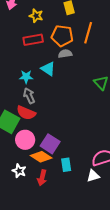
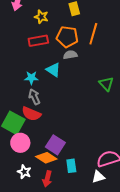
pink circle: (25, 140) -> (20, 143), moved

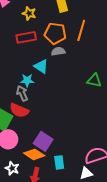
cyan star: (31, 78) -> (27, 80), moved
green triangle: (106, 84) -> (94, 80), turned -35

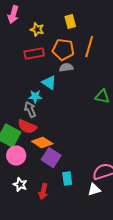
orange diamond: (34, 154) -> (42, 143), moved

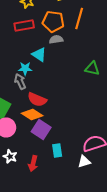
red semicircle: (27, 127) -> (37, 100), moved

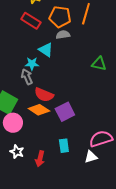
red rectangle: (24, 26) -> (31, 21), turned 42
purple square: (41, 130) -> (65, 112), moved, turned 30

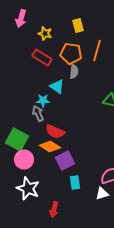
gray semicircle: (63, 35) -> (74, 72), turned 104
purple square: (65, 112) -> (65, 160), moved
white star: (17, 152) -> (28, 188), size x1.6
red arrow: (40, 159) -> (54, 210), moved

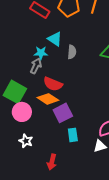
gray semicircle: (74, 72) -> (72, 52), moved
gray arrow: (38, 114) -> (36, 66), turned 49
white star: (28, 188) -> (26, 141), size x0.6

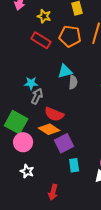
cyan triangle: (55, 39) -> (65, 71), moved, turned -49
cyan star: (41, 53) -> (31, 83), moved

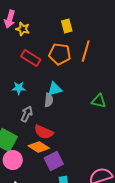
yellow star: (44, 16) -> (23, 29), moved
gray semicircle: (73, 82) -> (49, 100), moved
cyan star: (31, 83) -> (19, 88), moved

